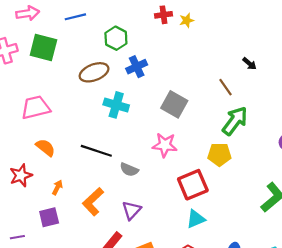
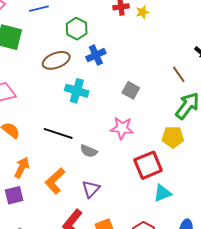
gray square: (174, 104) -> (131, 90), size x0.7
orange arrow: (57, 187) -> (22, 168), size x1.5
cyan triangle: (196, 219) -> (162, 193), moved

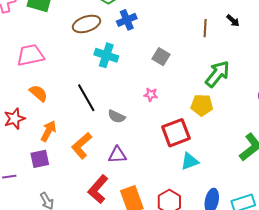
brown line: (179, 74) -> (205, 28), moved, turned 36
pink star: (122, 128) -> (151, 95), size x0.6
black line: (58, 133) -> (86, 98), turned 40
purple triangle: (91, 189) -> (117, 155), turned 42

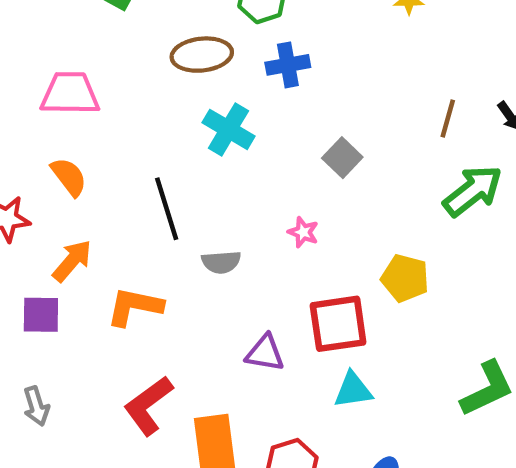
green arrow: (217, 74) -> (473, 191), moved
gray semicircle: (116, 117) -> (221, 262), turned -42
orange L-shape: (82, 146) -> (135, 307), turned 40
purple triangle: (117, 155) -> (265, 353), moved

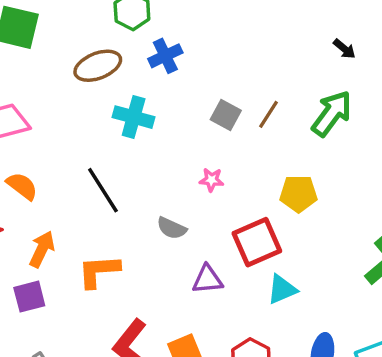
brown line: (448, 119) -> (269, 114), moved, turned 32
gray semicircle: (221, 262) -> (172, 228), moved, turned 44

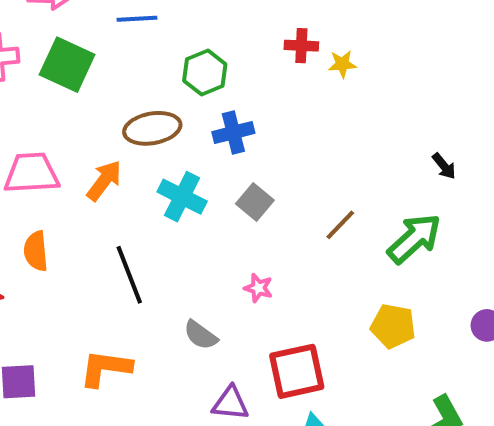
gray square: (226, 115) -> (255, 202), moved
orange semicircle: (22, 186) -> (36, 251), turned -144
yellow pentagon: (298, 194) -> (393, 326), moved
orange arrow: (42, 249) -> (104, 181), moved

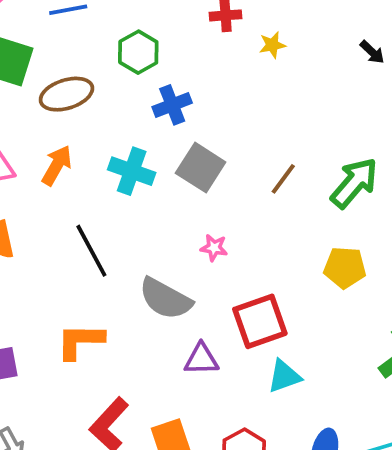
yellow star: (342, 64) -> (272, 45), moved
brown ellipse: (152, 128) -> (66, 94), moved
black arrow: (444, 166) -> (372, 52), moved
gray square: (255, 202) -> (201, 168), size x1.4
gray semicircle: (201, 335) -> (165, 299), size x1.6

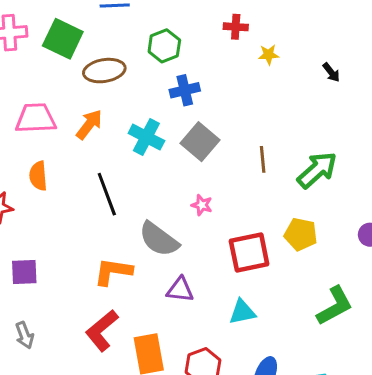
black arrow: (372, 52) -> (331, 72), moved
brown line: (283, 179) -> (263, 159), turned -50
red square: (260, 321) -> (249, 252), moved
orange L-shape: (80, 341) -> (113, 272), moved

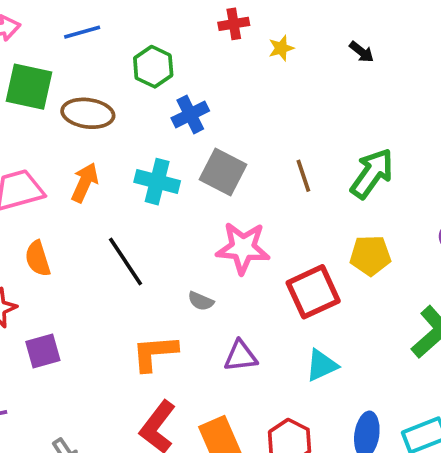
brown ellipse: (104, 71) -> (88, 113), turned 30
pink star: (202, 205) -> (243, 248), size x2.0
gray semicircle: (159, 239) -> (201, 301), size x0.5
purple square: (24, 272) -> (43, 351), moved

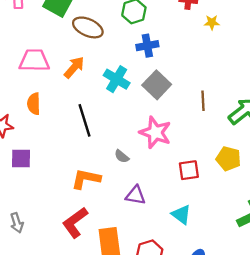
red square: (313, 292) -> (189, 170), size x0.7
cyan triangle: (322, 365) -> (181, 214), turned 45

